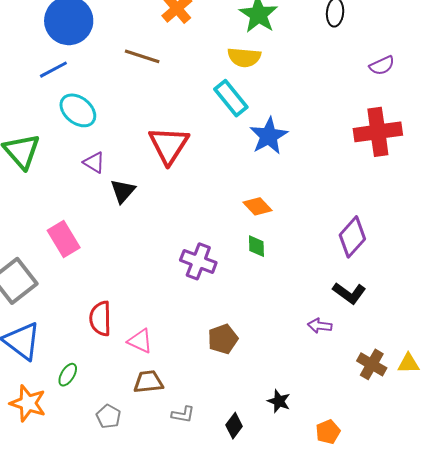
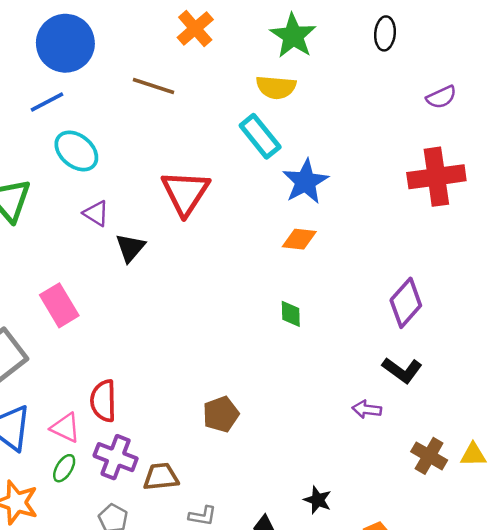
orange diamond: (257, 206) -> (299, 239), moved, turned -40
purple cross: (198, 261) -> (116, 457), moved
brown pentagon: (223, 339) -> (221, 414), moved
pink triangle: (140, 341) -> (65, 428), moved

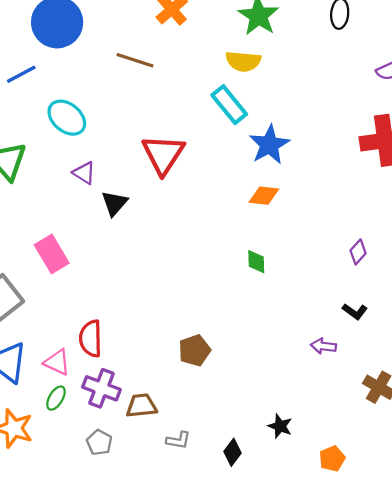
blue line: (47, 102) -> (21, 74), moved
purple diamond: (406, 303) -> (358, 252), size x0.6
black L-shape: (402, 370) -> (355, 311), size x0.7

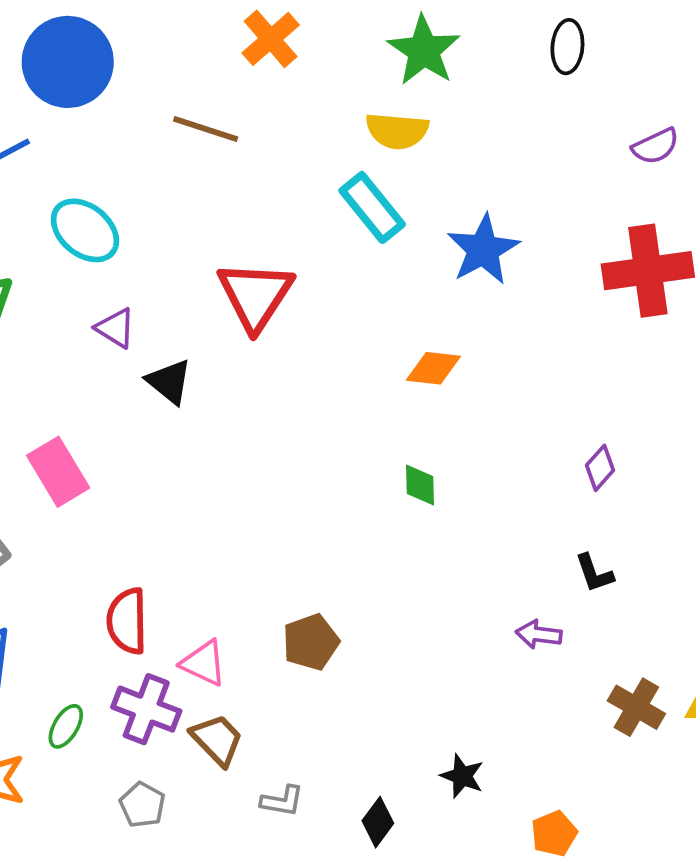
blue star: (269, 145) -> (483, 250), moved
black triangle: (114, 203) -> (169, 382), turned -32
black L-shape: (355, 311) -> (594, 573), turned 35
pink triangle: (57, 362) -> (204, 663), moved
brown trapezoid: (142, 406) -> (217, 740), turned 52

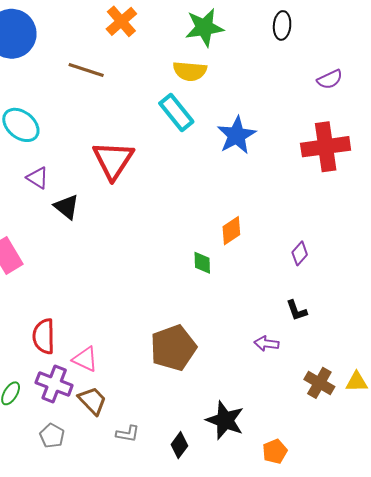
green star: (424, 50) -> (204, 28), turned 30
orange diamond: (433, 368) -> (231, 231), moved, turned -40
brown pentagon: (311, 642) -> (173, 348), moved, size x1.5
black star: (462, 776) -> (225, 420), size x1.6

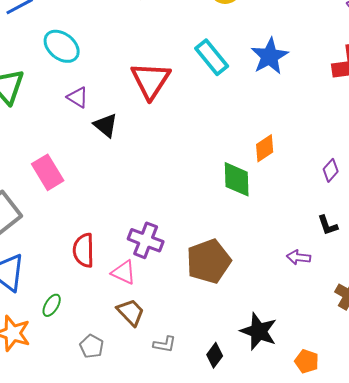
cyan rectangle: (176, 113) -> (212, 57), moved
green diamond: (202, 263) -> (237, 179), size x1.6
purple cross: (54, 384) -> (146, 240), moved
orange pentagon: (275, 451) -> (307, 361), turned -30

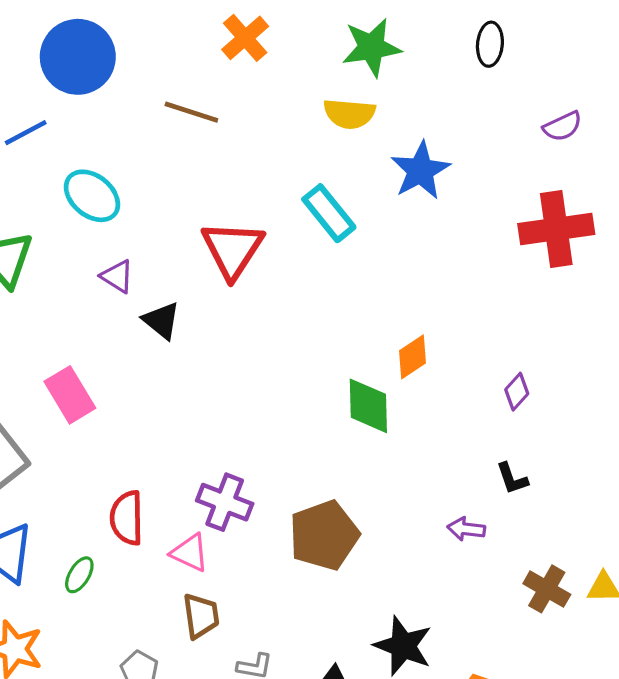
blue star: (270, 56) -> (420, 171), moved
green ellipse: (52, 305) -> (79, 575), moved
brown trapezoid: (131, 312) -> (201, 616), turned 36

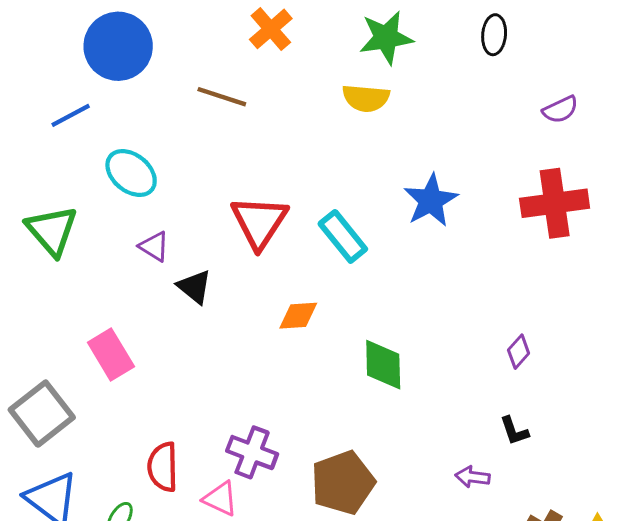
blue star: (420, 171) -> (431, 200), moved
cyan rectangle: (329, 213) -> (343, 236), moved
orange diamond: (413, 357) -> (298, 316), moved, turned 30

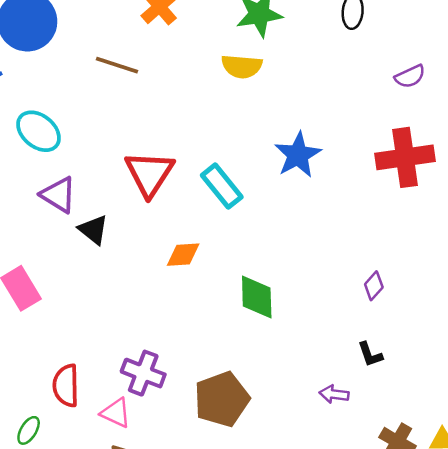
purple triangle: (154, 246) -> (58, 195), size x1.4

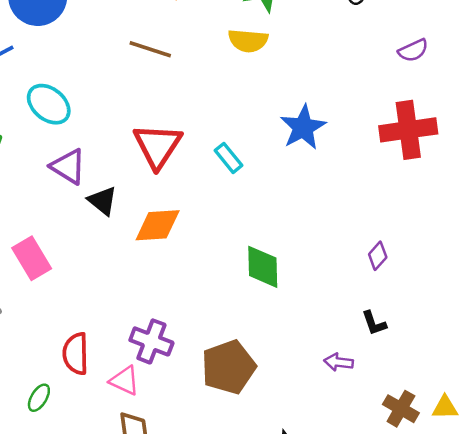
brown line: (117, 65) -> (150, 49), moved
cyan rectangle: (222, 186) -> (228, 158), size x0.7
orange diamond: (183, 255) -> (158, 225), moved, size x1.4

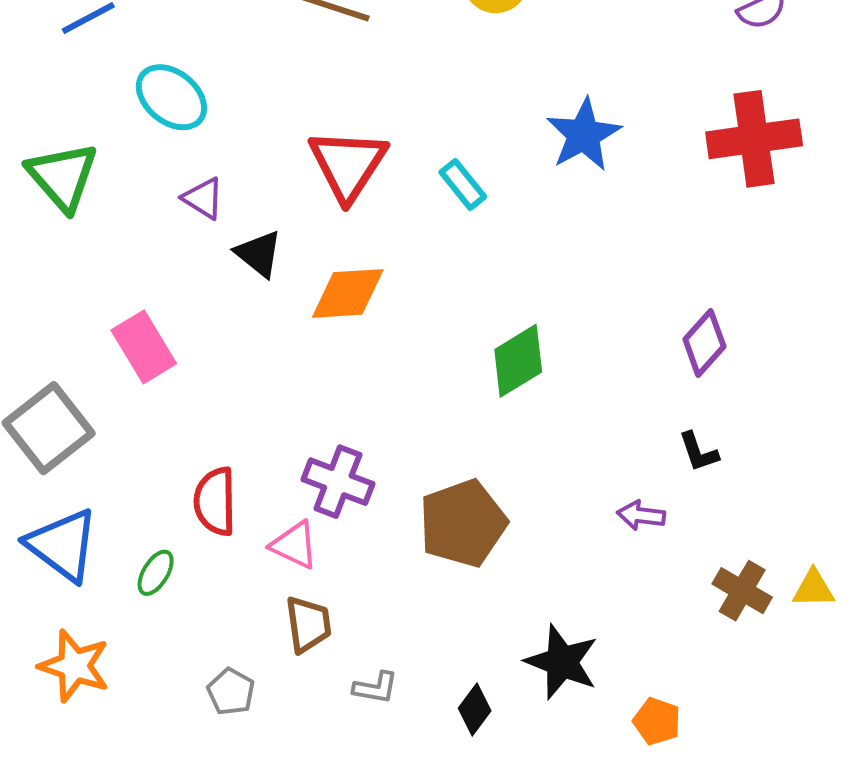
purple triangle: (68, 167) -> (203, 198), size x0.7
purple diamond: (378, 256) -> (704, 343), size x1.4
green diamond: (263, 267) -> (518, 361), turned 60

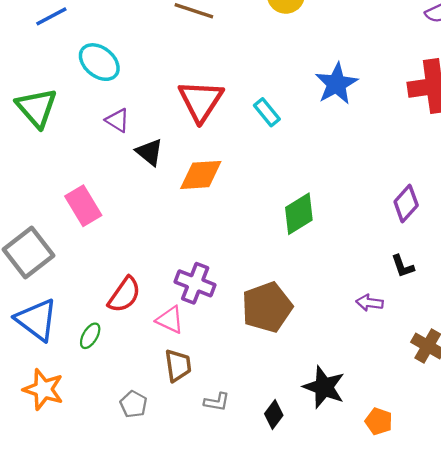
red semicircle: (215, 501) -> (124, 295), turned -144

